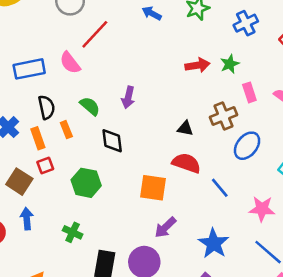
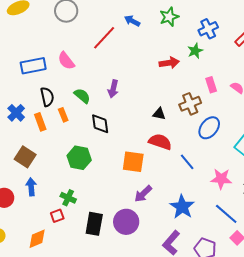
red line: (95, 34) -> (104, 38), moved
green star: (230, 64) -> (195, 51), moved
red square: (45, 165) -> (57, 216), moved

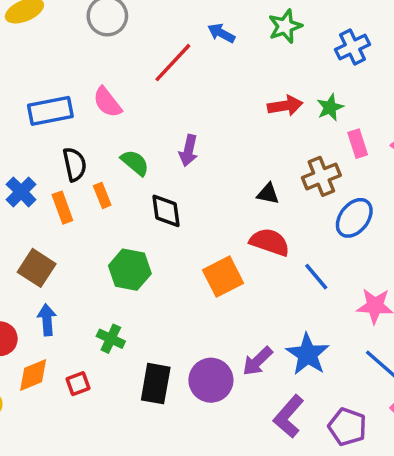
green star: (195, 51) -> (330, 107), moved
orange square: (133, 162) -> (223, 277), turned -35
purple arrow: (143, 194) -> (258, 361), moved
red square: (57, 216) -> (78, 384), moved
orange diamond: (37, 239) -> (33, 375), moved

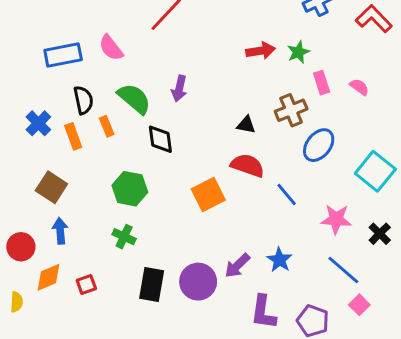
green semicircle: (135, 163) -> (134, 99), size x1.4
green cross: (111, 339) -> (124, 237), moved
blue star: (308, 354) -> (279, 260), size x0.7
purple L-shape: (289, 416) -> (263, 312), turned -33

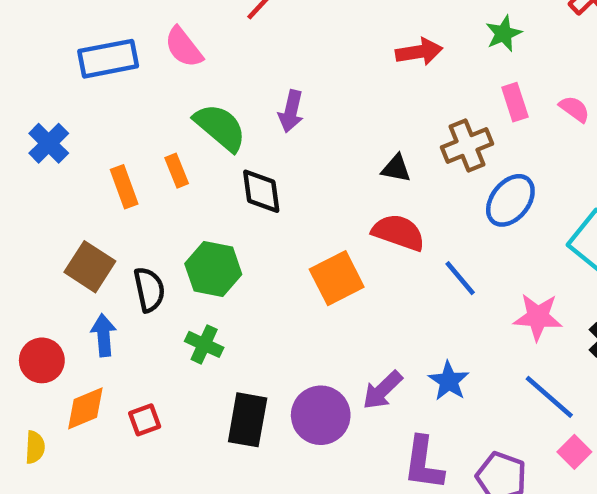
green star: (298, 52) -> (504, 34), moved
black semicircle: (83, 100) -> (149, 290), moved
blue cross: (38, 123) -> (49, 143), moved

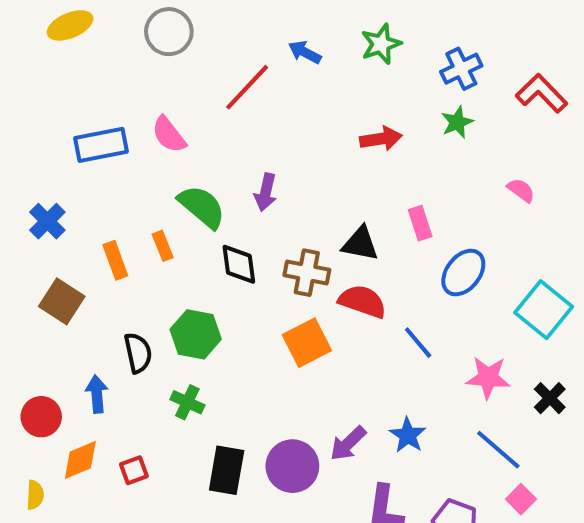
pink rectangle: (515, 102) -> (420, 223), moved
brown cross: (467, 146) -> (307, 273), moved, turned 33
black triangle: (396, 168) -> (360, 244), size x1.4
brown square: (90, 267) -> (62, 301), moved

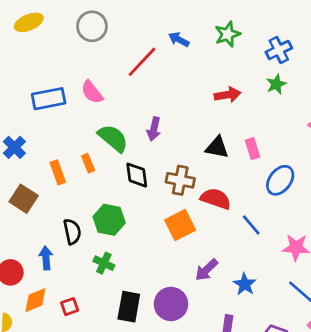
black triangle: (360, 244) -> (217, 147), moved
purple arrow: (348, 443) -> (206, 270), moved

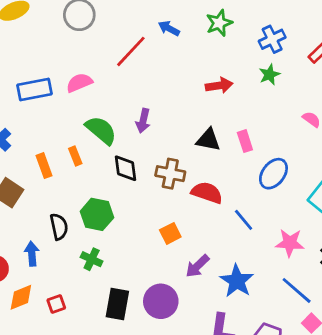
pink semicircle: (92, 92) -> (79, 83), turned 105
orange square: (180, 225) -> (170, 233), moved, size x0.7
blue star: (245, 284) -> (237, 281), size x1.4

